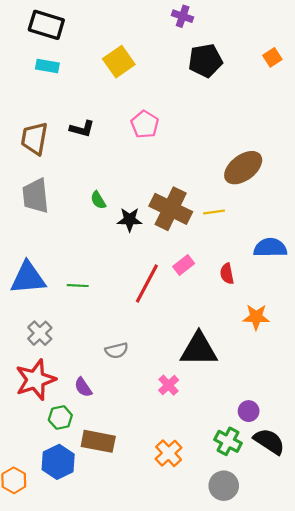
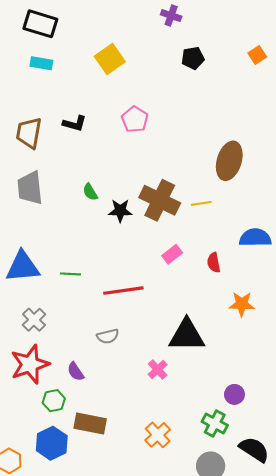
black pentagon: (205, 61) -> (193, 58), size x0.7
brown ellipse: (243, 168) -> (229, 161), turned -36
red line: (147, 283) -> (123, 291), moved, turned 54
black semicircle: (269, 441) -> (254, 449), moved

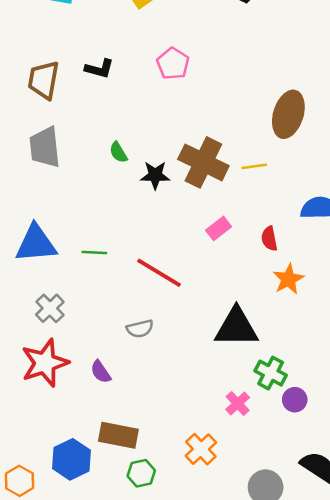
red line: (123, 291) -> (159, 273), turned 39
orange star: (242, 304) -> (288, 279), moved, turned -30
pink cross: (158, 369) -> (238, 403), moved
green hexagon: (54, 401) -> (141, 473), moved
green cross: (215, 423) -> (271, 373), moved

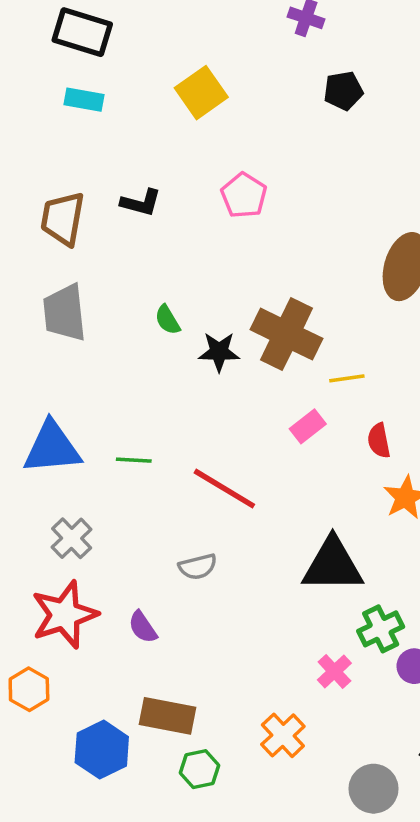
yellow line: (254, 166) -> (347, 378), moved
green cross: (271, 373) -> (381, 629), turned 36
orange hexagon: (19, 481) -> (29, 689), moved

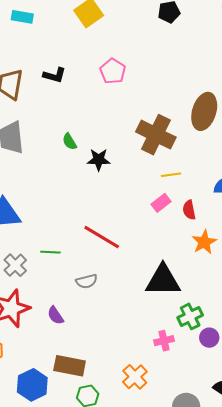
brown cross: (286, 334) -> (156, 135), moved
pink rectangle: (308, 426) -> (161, 203), moved
green line: (134, 460) -> (50, 252), moved
pink cross: (334, 671) -> (164, 341), turned 30

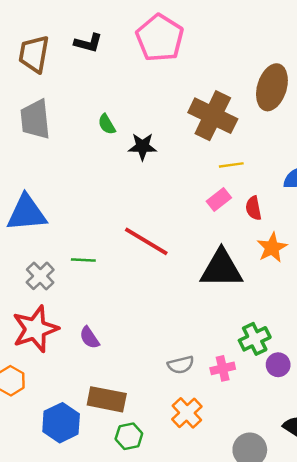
pink pentagon: (113, 71) -> (160, 38), size x1.5
black triangle: (163, 280) -> (221, 269), moved
gray semicircle: (87, 281) -> (181, 365), moved

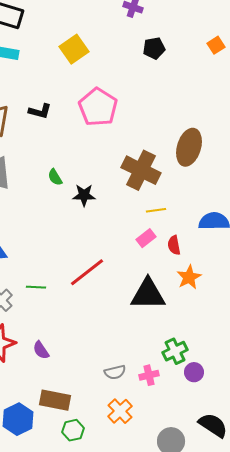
red line: (146, 241) -> (87, 272), turned -69

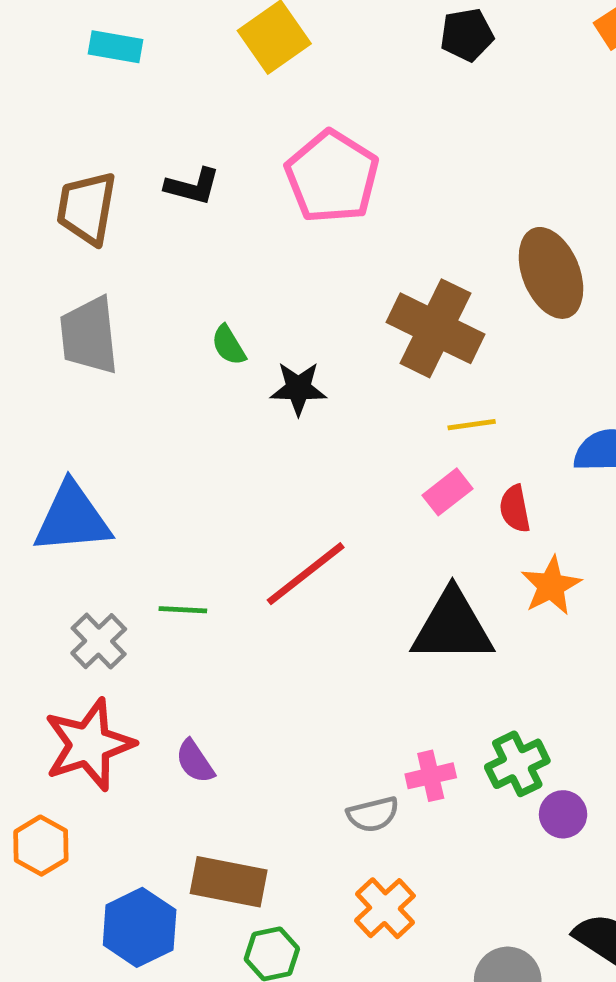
brown ellipse: (189, 147) -> (551, 273), turned -39
pink cross: (149, 375) -> (431, 776), moved

